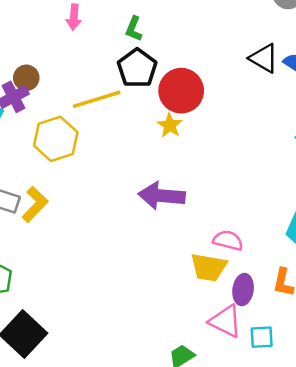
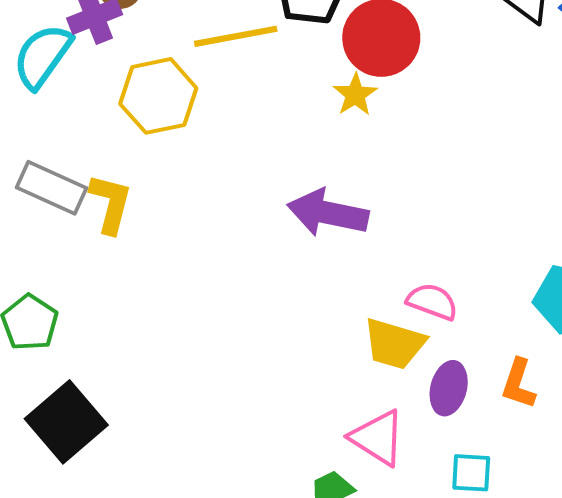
yellow L-shape: (35, 204) -> (111, 203), turned -36
pink triangle: (225, 321) -> (378, 438), moved

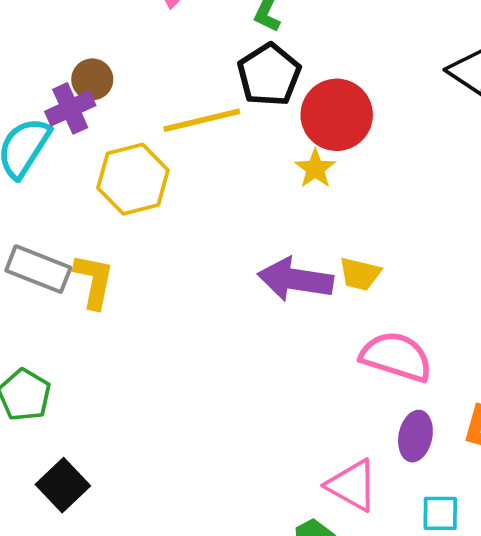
pink semicircle: (432, 302) -> (396, 357), size x1.5
yellow trapezoid: (394, 344) -> (360, 274), moved, size x0.7
black square: (66, 422) -> (63, 485), size x0.7

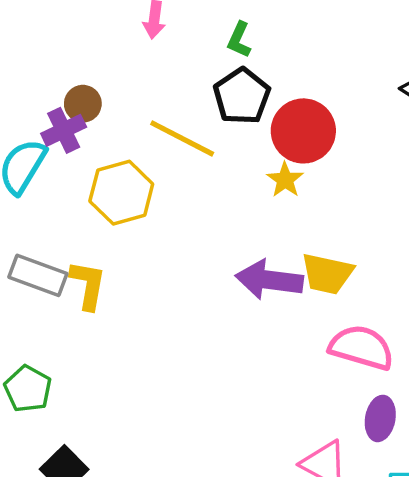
yellow line: (202, 120) -> (182, 138), turned 42
yellow trapezoid: (360, 274) -> (327, 274), size x1.4

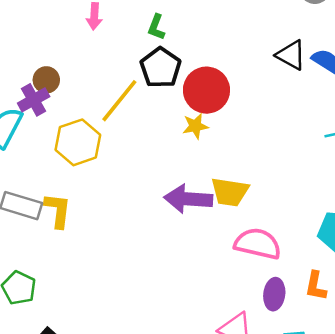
yellow line: (182, 138) -> (119, 101), turned -75
yellow star: (285, 180) -> (195, 126), turned 30

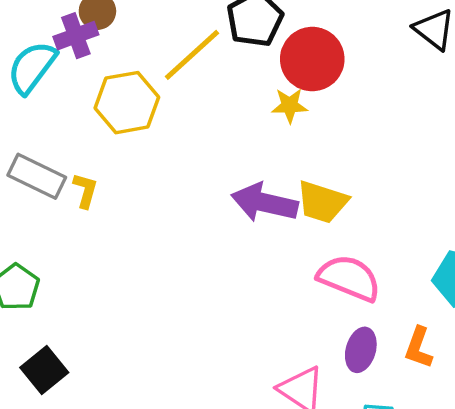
yellow L-shape: (58, 210) -> (85, 190), size x0.7

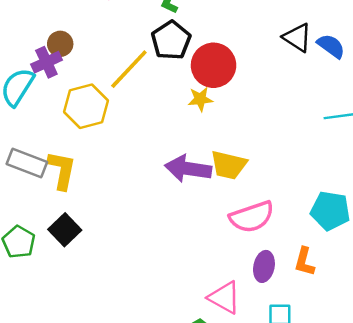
yellow L-shape: (85, 190) -> (62, 170), size x1.6
pink semicircle: (349, 278) -> (252, 217), turned 144
black square: (44, 370) -> (65, 230), moved

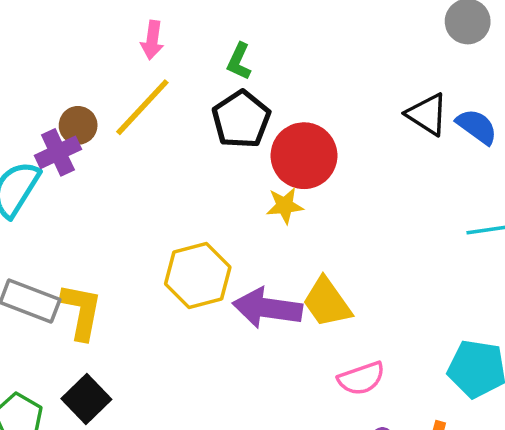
yellow line: (129, 69) -> (142, 107), moved
yellow hexagon: (86, 106) -> (198, 275), moved
yellow trapezoid: (229, 165) -> (327, 302), turned 42
pink semicircle: (252, 217) -> (361, 378), size x0.7

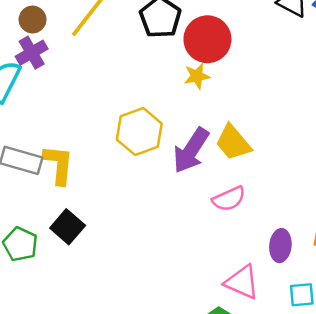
brown circle: (78, 125) -> (33, 20), moved
purple arrow: (267, 308) -> (191, 150), turned -60
pink semicircle: (361, 378) -> (229, 199), moved

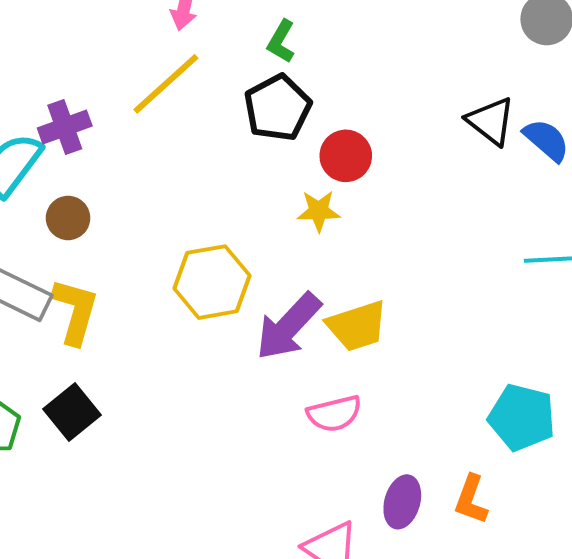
brown circle: (33, 20) -> (68, 218), moved
red circle: (207, 39) -> (346, 156), size x0.7
yellow trapezoid: (233, 142) -> (357, 326), turned -78

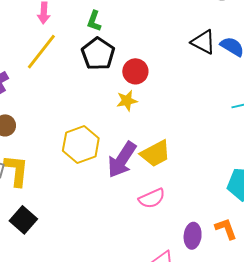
orange L-shape: (471, 499) -> (226, 229), turned 150

